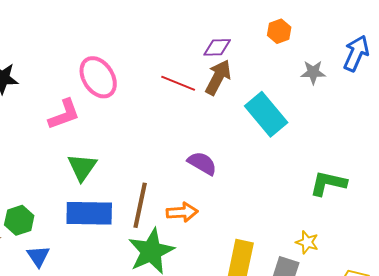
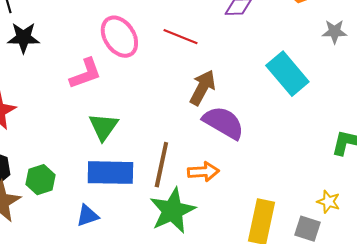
brown arrow: (218, 77) -> (202, 88), moved
red line: (178, 83) -> (180, 37), moved
purple semicircle: (202, 163) -> (223, 123), size x1.4
blue triangle: (38, 256) -> (87, 216), moved, turned 45

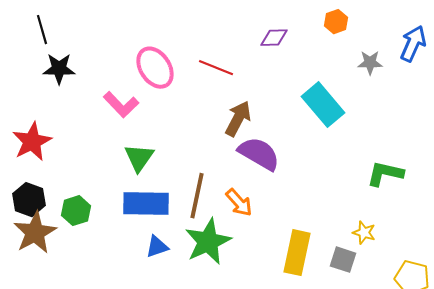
pink L-shape: (85, 74) -> (121, 105), turned 66
orange arrow: (203, 172) -> (239, 203), turned 52
blue triangle: (87, 216) -> (157, 247), moved

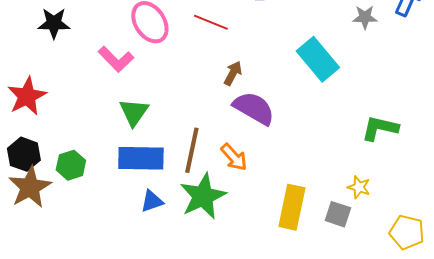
brown arrow: (238, 119) -> (233, 73), size x0.7

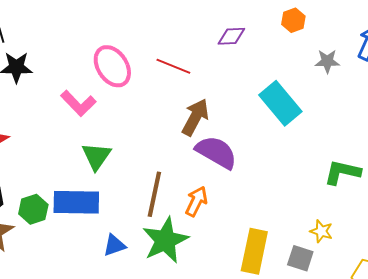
brown arrow: (233, 73) -> (195, 117), size x1.5
orange arrow: (234, 157) -> (196, 201), turned -112
blue rectangle: (141, 158) -> (76, 202), moved

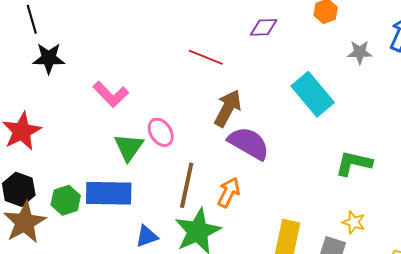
pink ellipse: (112, 66) -> (161, 132), moved, size x0.7
green L-shape: (342, 172) -> (354, 163), moved

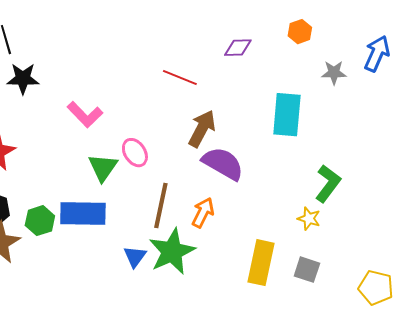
cyan rectangle: (313, 94) -> (287, 115), turned 45
green L-shape: (354, 163) -> (328, 184), turned 114
yellow star: (354, 222) -> (309, 219), moved
blue triangle: (147, 236) -> (135, 257), moved, turned -35

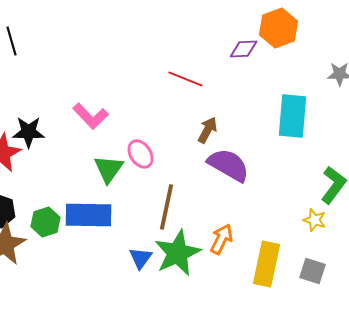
orange hexagon: (300, 32) -> (279, 28), moved, size x1.6
black star: (23, 79) -> (29, 132), moved
brown arrow: (202, 129) -> (208, 130), size x0.7
orange arrow: (203, 213) -> (222, 239), moved

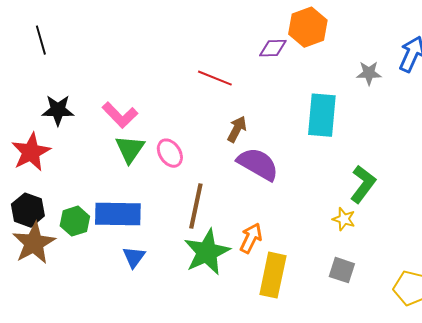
black star: (29, 132) -> (58, 110), moved
green triangle: (109, 169) -> (130, 149), moved
blue triangle: (141, 258) -> (134, 257), moved
yellow rectangle: (267, 264) -> (273, 275), moved

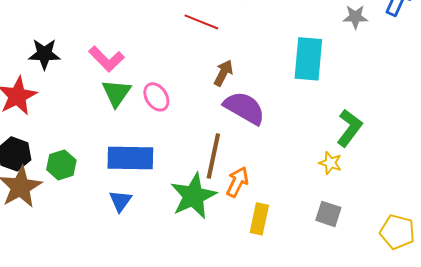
brown line: (196, 206) -> (213, 156), moved
blue rectangle: (118, 214) -> (130, 158), moved
yellow rectangle: (273, 275) -> (259, 219), size x0.7

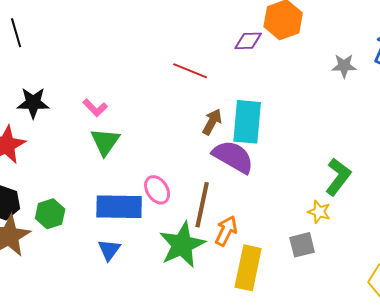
pink L-shape: (106, 59) -> (95, 108), size x0.7
cyan rectangle: (308, 59) -> (247, 122), moved
pink ellipse: (156, 97) -> (157, 190), moved
gray square: (328, 214) -> (302, 245), moved, turned -32
yellow rectangle: (259, 219) -> (248, 268), size x1.4

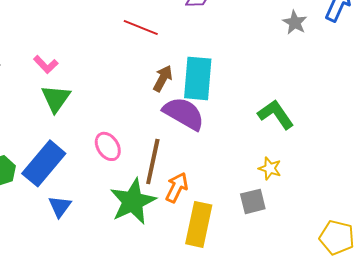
gray star: (344, 66) -> (295, 22), turned 30
green L-shape: (338, 177) -> (276, 114), moved, turned -72
blue rectangle: (119, 207) -> (44, 163), moved, turned -51

